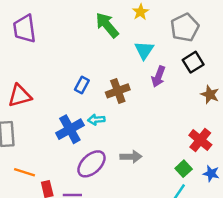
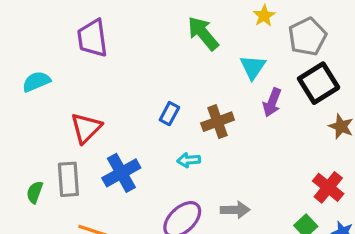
yellow star: (141, 12) -> (264, 16), moved
black square: (193, 62) -> (319, 83), size x1.4
red triangle: (20, 96) -> (86, 128), turned -30
blue cross: (70, 129) -> (121, 173), moved

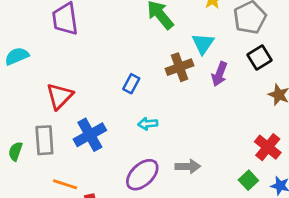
black square: (319, 83) -> (259, 57), size x0.7
brown cross: (218, 122) -> (180, 67), moved

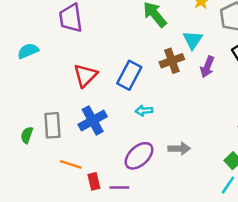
blue rectangle: (131, 84) -> (129, 75), size x1.6
red triangle: (60, 96) -> (85, 75), moved

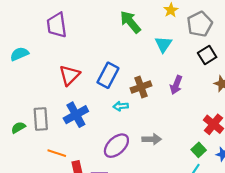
brown cross: (172, 61) -> (141, 87), moved
purple arrow: (207, 67) -> (176, 85), moved
green semicircle: (27, 135) -> (18, 127), turned 40

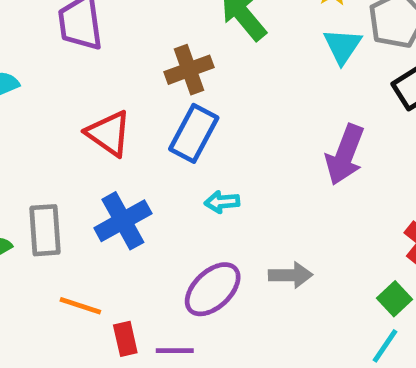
cyan triangle: (163, 44) -> (342, 46), moved
red triangle: (70, 75) -> (109, 133), turned -40
purple arrow: (176, 85) -> (345, 155), size x1.4
brown cross: (141, 87) -> (189, 70), moved

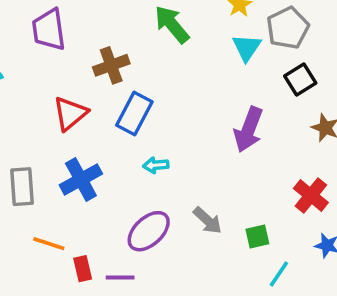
brown cross: (189, 70) -> (111, 65), moved
red triangle: (109, 133) -> (70, 113), turned 45
gray arrow: (291, 275) -> (207, 220), turned 44
green square: (394, 299) -> (257, 237), moved, turned 30

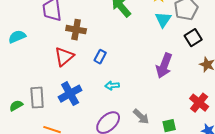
brown cross: (111, 65) -> (76, 30), moved, turned 30
blue rectangle: (134, 113) -> (100, 57), size x0.6

